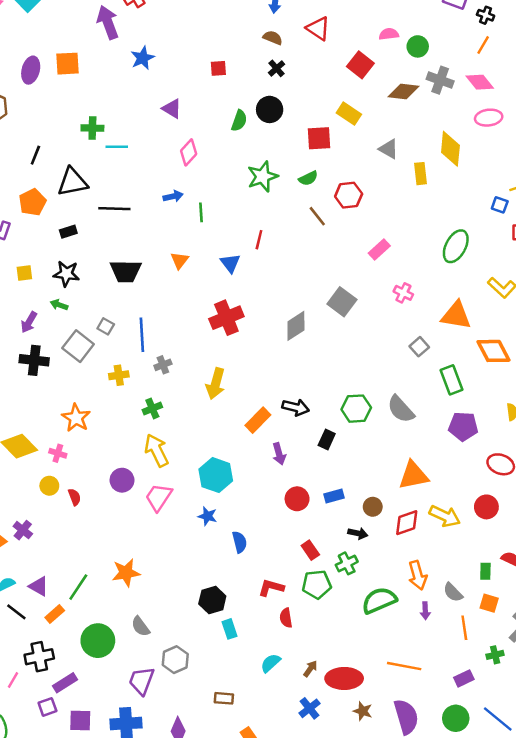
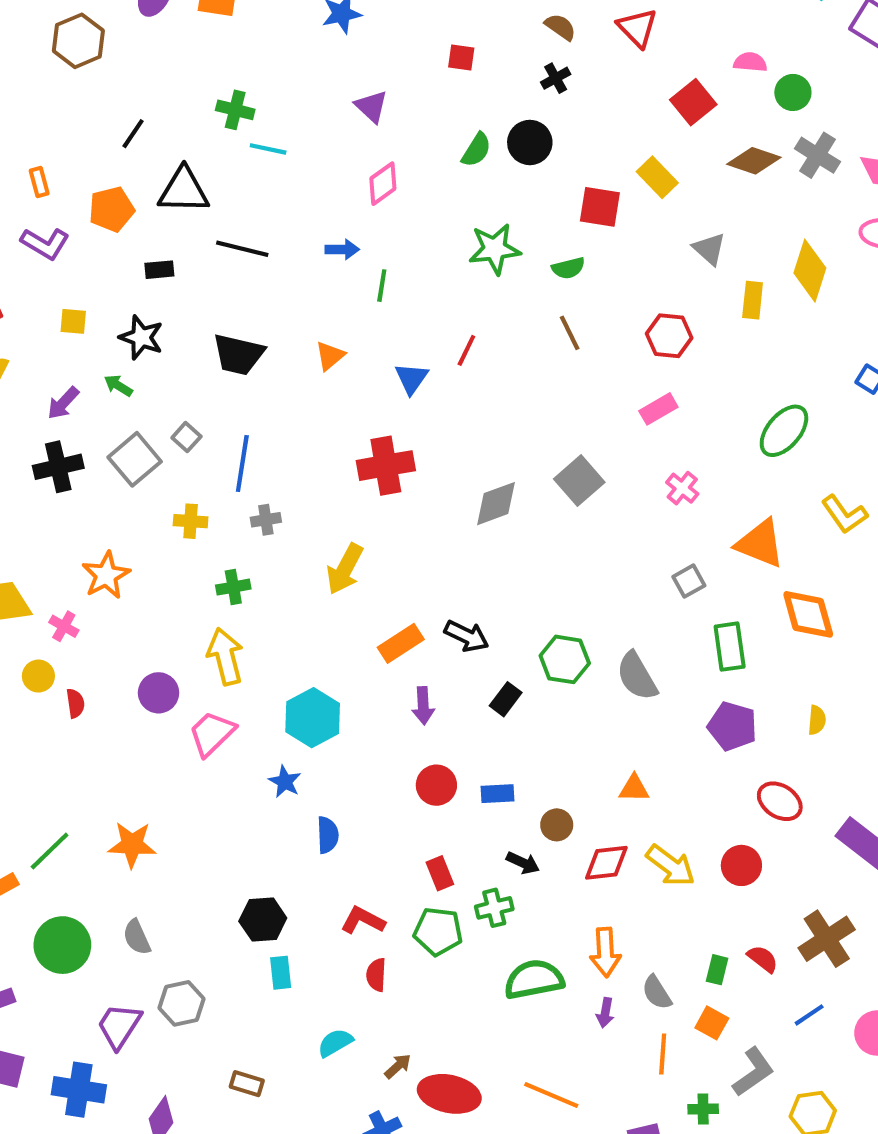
red hexagon: (349, 195) -> (669, 336), moved
black cross: (34, 360) -> (58, 467), turned -32
orange triangle: (413, 475) -> (634, 788), size x0.6

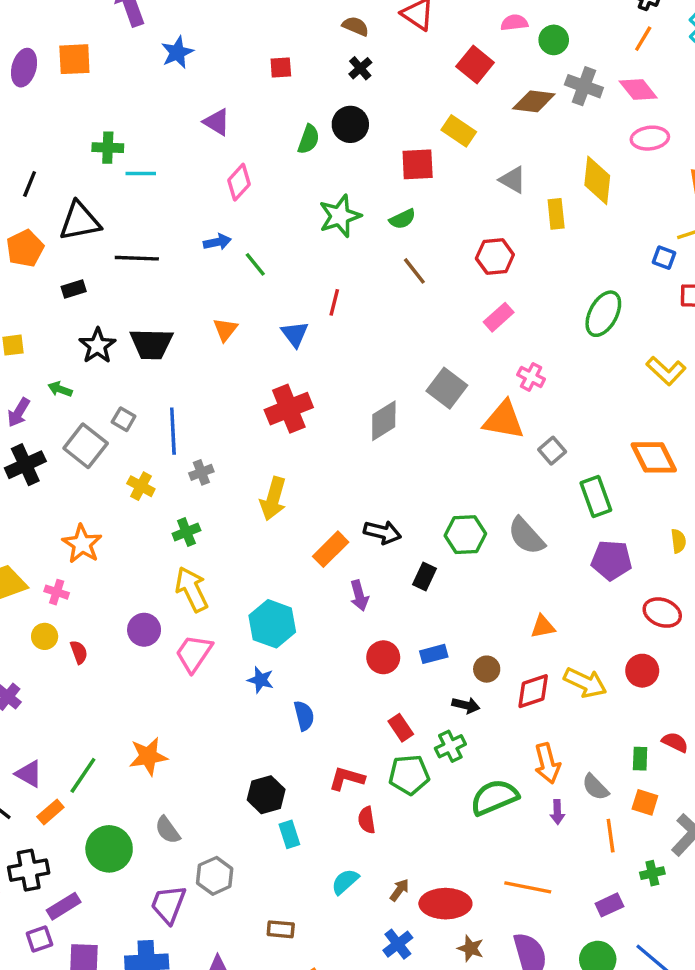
green line: (382, 286) -> (255, 264), turned -36
black star: (141, 337) -> (97, 346), moved, turned 30
yellow cross: (191, 521) -> (141, 486), turned 36
orange triangle: (760, 543) -> (504, 420), moved

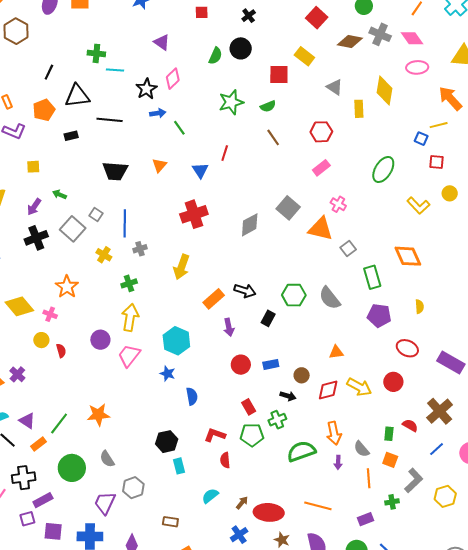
black star: (97, 346) -> (146, 89), moved
yellow arrow: (192, 589) -> (130, 317), turned 32

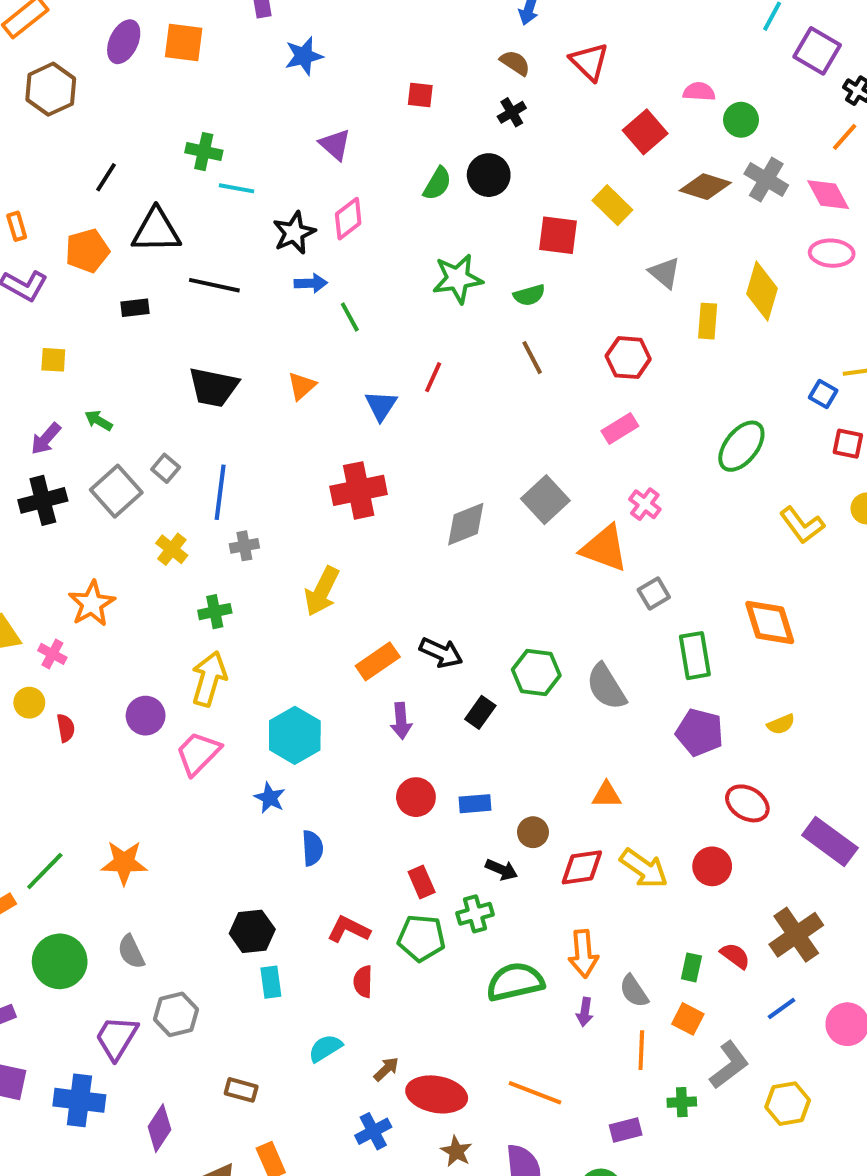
yellow semicircle: (419, 307) -> (781, 724), turned 64

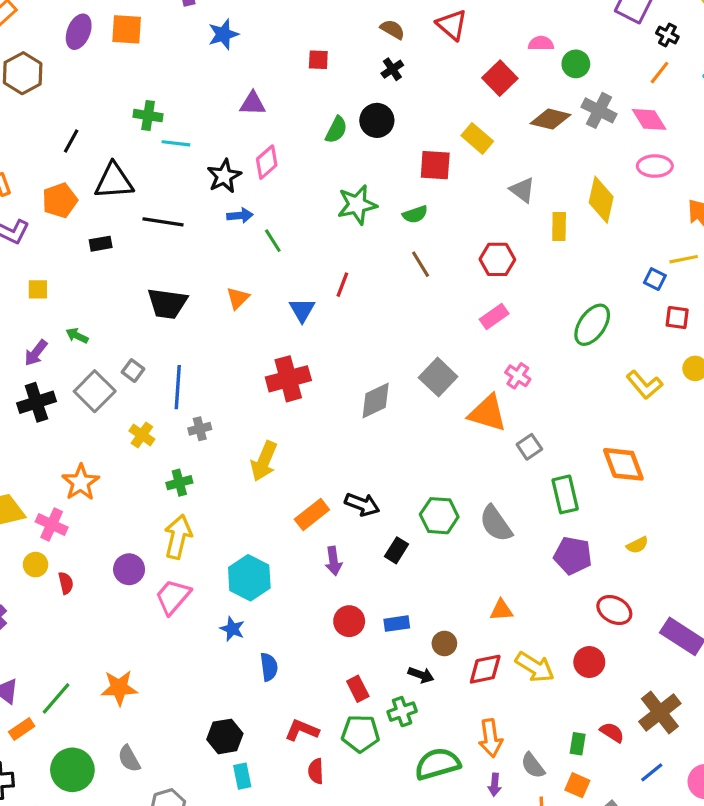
purple triangle: (335, 145) -> (253, 104), turned -36
pink cross: (52, 654) -> (52, 525), size x1.4

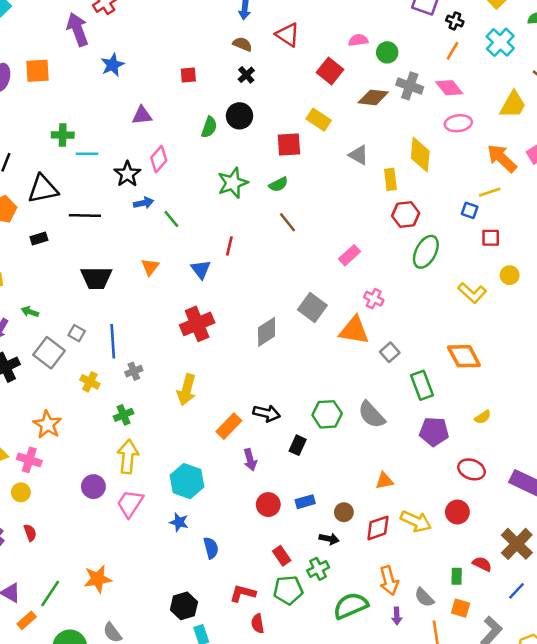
red hexagon: (497, 259) -> (406, 214), moved
red semicircle: (66, 583) -> (30, 533), moved

